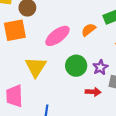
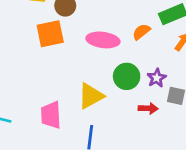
pink ellipse: (57, 36) -> (103, 40), turned 45
yellow triangle: (36, 67) -> (91, 96), moved, turned 30

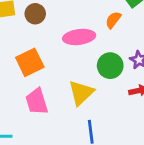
orange square: (50, 34) -> (30, 62), moved
pink trapezoid: (51, 115) -> (37, 102), moved

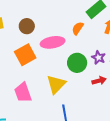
brown circle: (35, 14) -> (27, 26), moved
orange square: (30, 62) -> (25, 55), moved

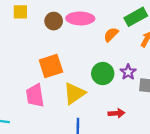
pink ellipse: (53, 42) -> (80, 18), moved
orange square: (25, 55) -> (51, 66), moved
red arrow: (99, 81) -> (116, 113), moved

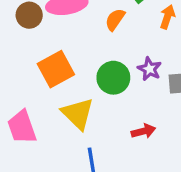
orange square: (51, 66) -> (56, 69), moved
yellow triangle: (74, 93) -> (78, 114), turned -30

